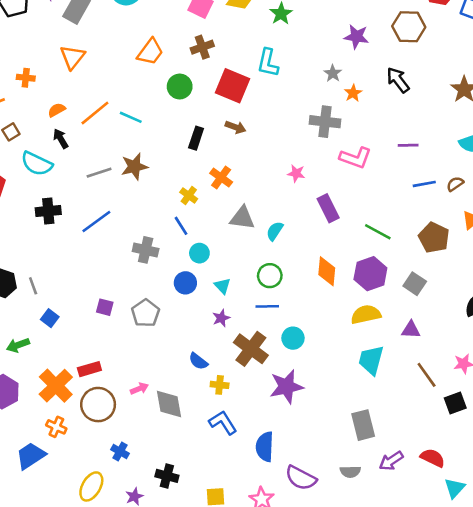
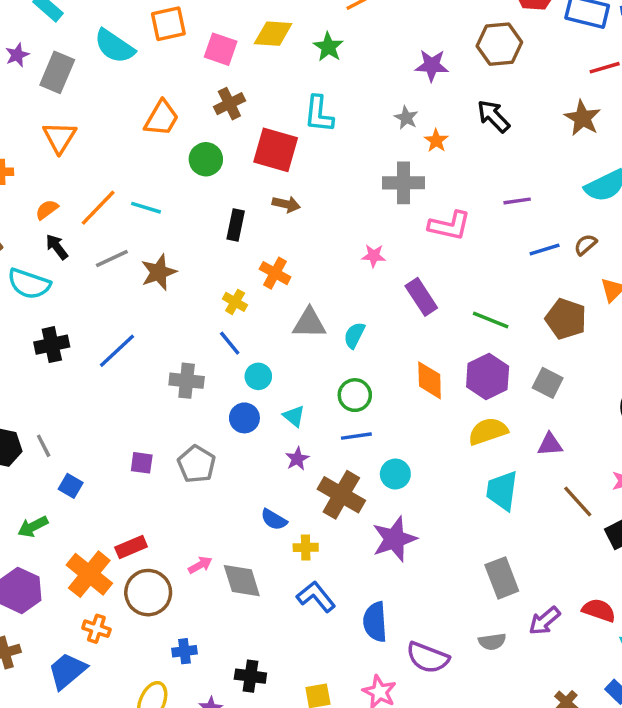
gray line: (99, 173) -> (112, 259), moved
blue cross: (120, 451) -> (185, 651), turned -30

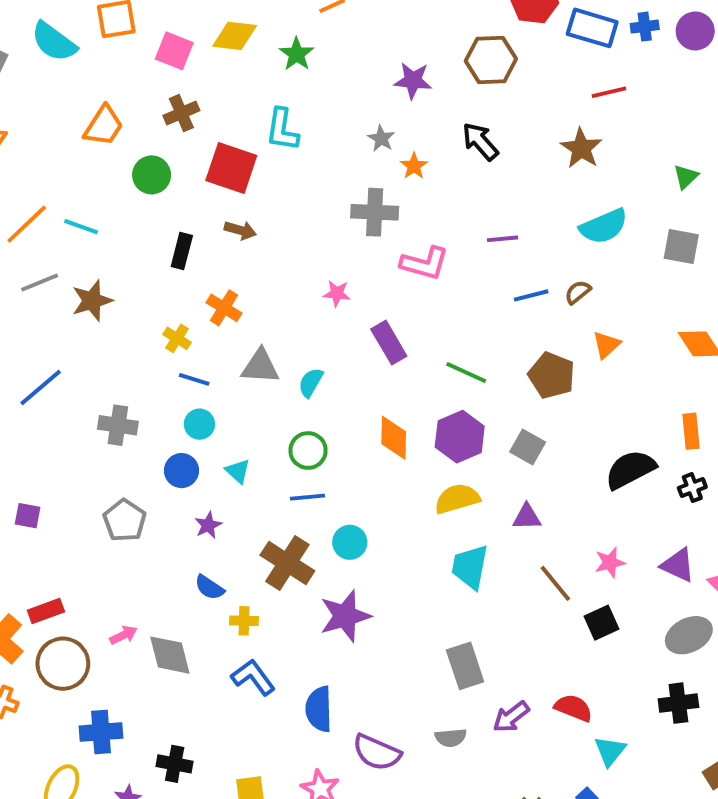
blue line: (230, 343) -> (194, 379), moved, turned -36
purple star: (297, 459) -> (208, 525), moved
purple square: (142, 463) -> (28, 516), moved
blue cross: (185, 651) -> (101, 732), size x1.5

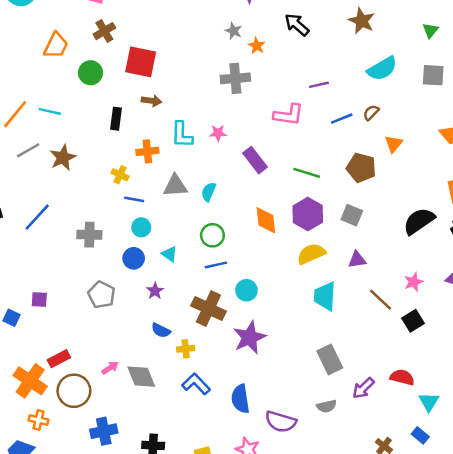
cyan L-shape: (282, 130) -> (182, 135), moved
pink L-shape: (425, 263) -> (289, 115), moved
orange cross: (224, 308) -> (147, 151), turned -30

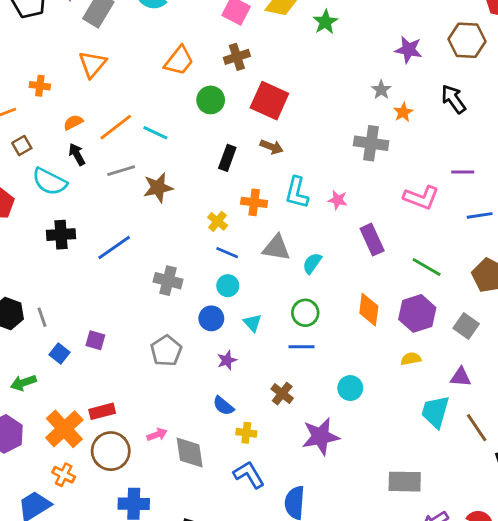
yellow semicircle: (311, 254) -> (411, 359), size x0.6
cyan circle: (246, 290) -> (350, 388), moved
cyan trapezoid: (325, 296) -> (435, 412), moved
brown cross: (208, 308) -> (282, 394), size x0.6
gray rectangle: (330, 359) -> (405, 482), turned -76

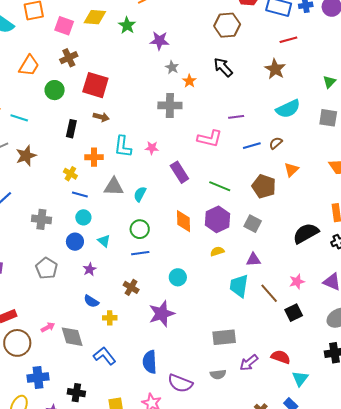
purple star: (409, 50) -> (159, 41), moved
blue L-shape: (249, 475) -> (105, 356), moved

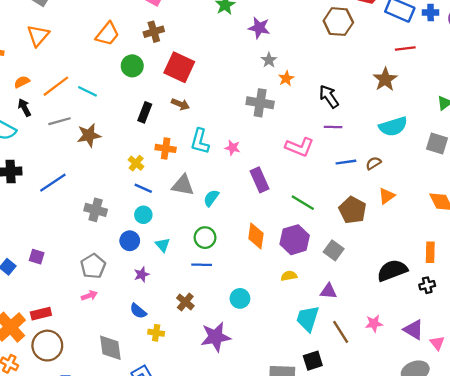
black arrow: (223, 67) -> (329, 96), moved
black square: (294, 313) -> (313, 361), moved
pink arrow: (48, 327) -> (89, 296), moved

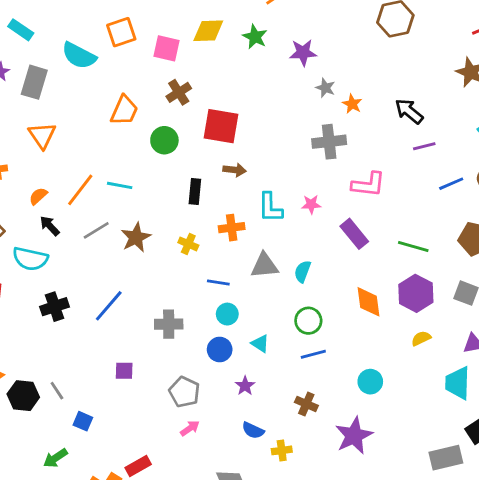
pink L-shape: (299, 147) -> (368, 184), moved
yellow cross: (136, 163) -> (188, 244), moved
purple square: (37, 257) -> (124, 371), moved

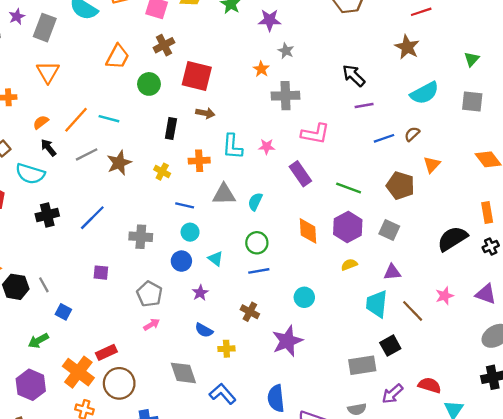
orange star: (352, 104) -> (261, 69), moved

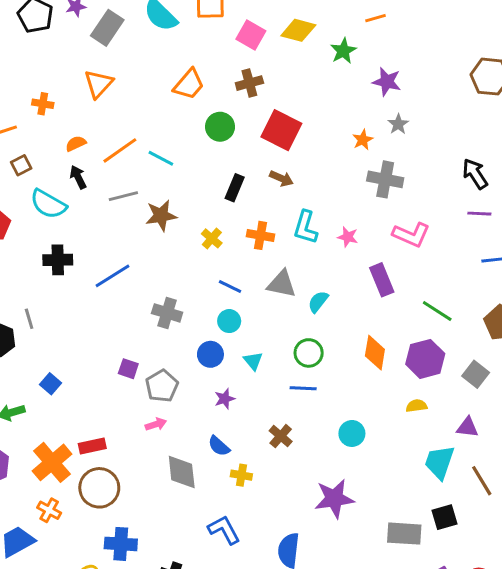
purple square: (101, 273) -> (128, 369), moved
gray line: (44, 285) -> (29, 319), moved
purple star: (287, 341) -> (334, 499), moved
gray diamond: (183, 373) -> (182, 472), moved

